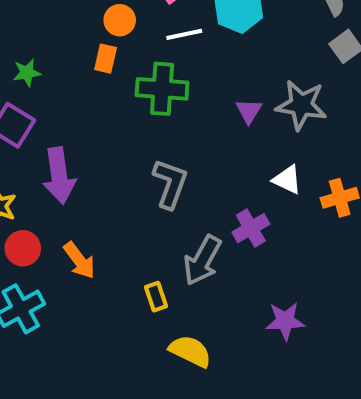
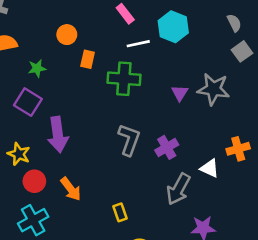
orange circle: (120, 20) -> (67, 35), moved
white triangle: (287, 180) -> (210, 168), moved
purple cross: (251, 228) -> (167, 147), moved
gray arrow: (202, 260) -> (178, 189), moved

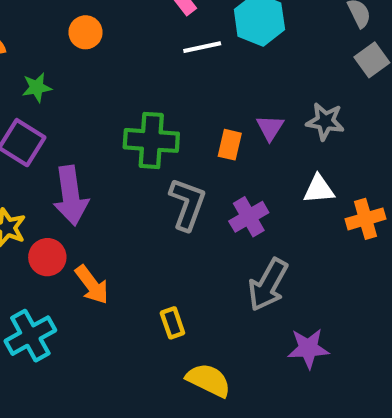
orange rectangle: (88, 59) -> (230, 145), moved
green cross: (124, 79) -> (151, 140), moved
gray star: (213, 89) -> (325, 121), size x0.7
white triangle: (210, 168) -> (319, 189), moved, turned -30
red circle: (34, 181) -> (47, 257), moved

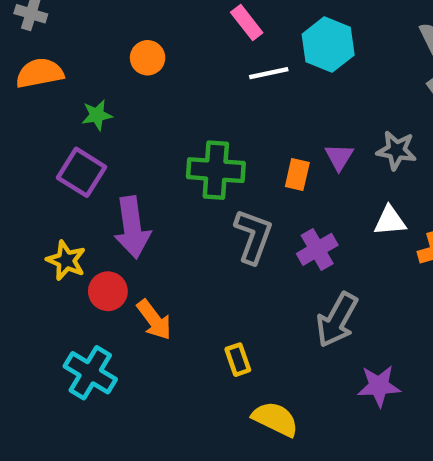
cyan cross: (30, 336) -> (90, 373), turned -30

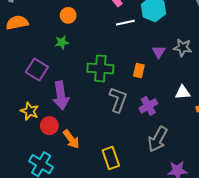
green star: (97, 115) -> (62, 42), moved
gray star: (396, 150) -> (183, 48), moved
purple triangle: (339, 157) -> (159, 52), moved
yellow rectangle: (238, 360) -> (111, 158), size x1.5

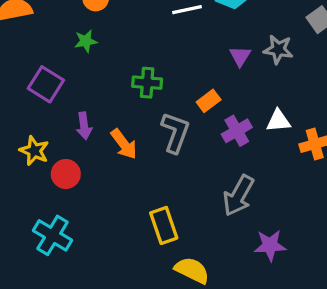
green cross: (100, 68) -> (147, 83), size x0.7
orange rectangle: (139, 71) -> (209, 101), moved, turned 40
purple arrow: (61, 95) -> (84, 126), size x0.6
purple cross: (148, 106) -> (237, 131), moved
orange arrow: (71, 139) -> (124, 144), moved

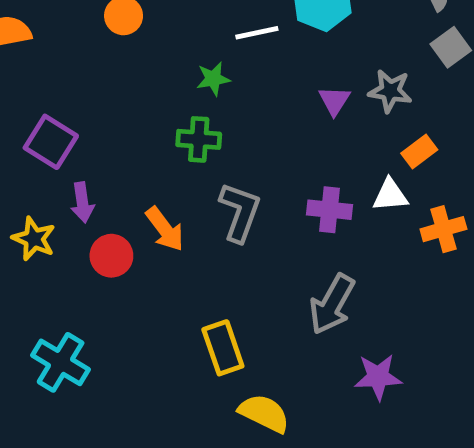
green star: (86, 41) -> (213, 79), moved
orange rectangle: (209, 101) -> (419, 152), moved
purple arrow: (84, 126) -> (82, 202), moved
purple cross: (237, 131) -> (330, 210), turned 36
red circle: (66, 174) -> (111, 256), moved

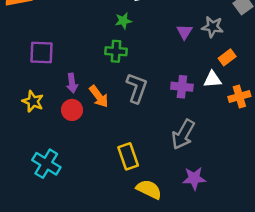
purple square: (51, 142) -> (41, 53), turned -30
purple arrow: (82, 202) -> (72, 83), moved
purple star: (378, 377) -> (194, 178), moved

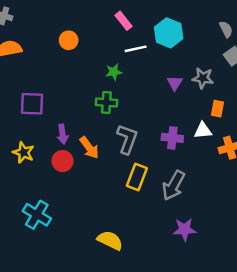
orange rectangle: (227, 57) -> (217, 109), turned -42
yellow rectangle: (128, 156) -> (137, 177), moved, turned 40
yellow semicircle: (149, 189) -> (110, 240), moved

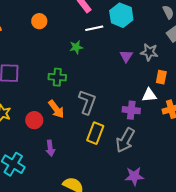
green cross: (106, 102) -> (57, 77), moved
purple arrow: (62, 134) -> (50, 148), moved
purple cross: (172, 138) -> (131, 110), moved

